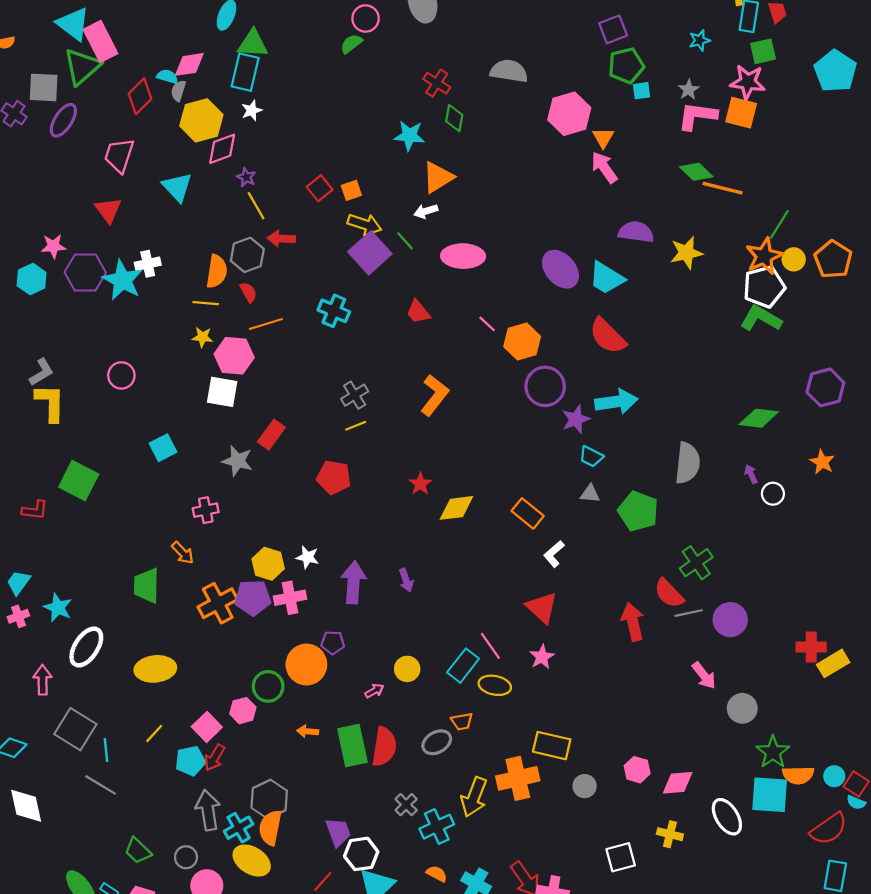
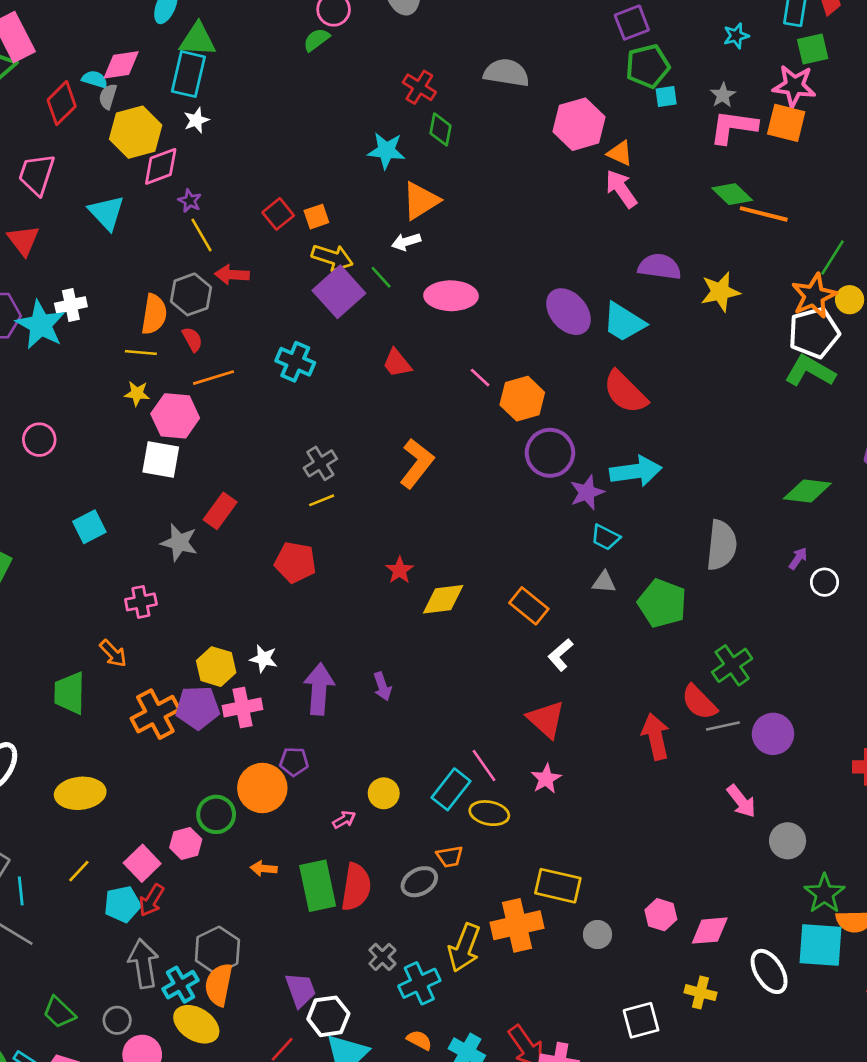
orange triangle: (603, 138) -> (620, 153), turned -35
purple arrow: (751, 474) -> (798, 558), turned 60

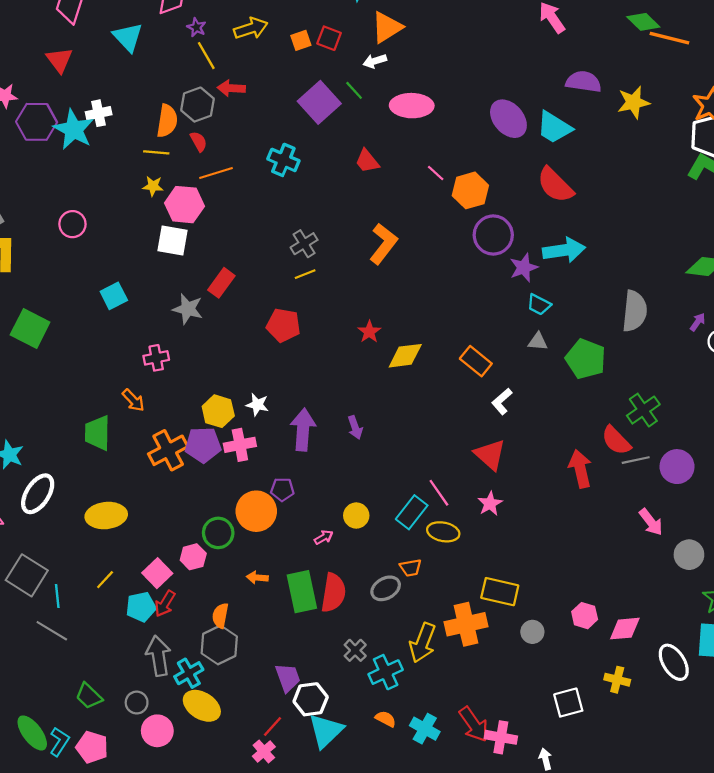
red square: (278, 214) -> (329, 38), moved, turned -30
yellow arrow: (332, 257) -> (251, 28), moved, turned -36
orange semicircle: (219, 985) -> (220, 616), moved, size x0.7

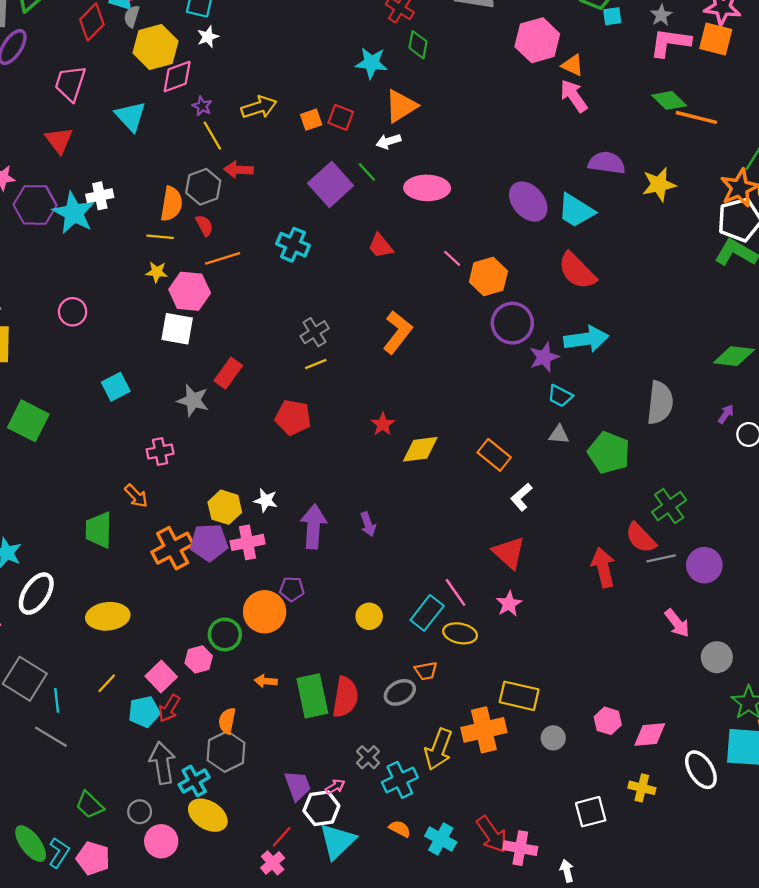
pink arrow: (324, 537) -> (335, 787), moved

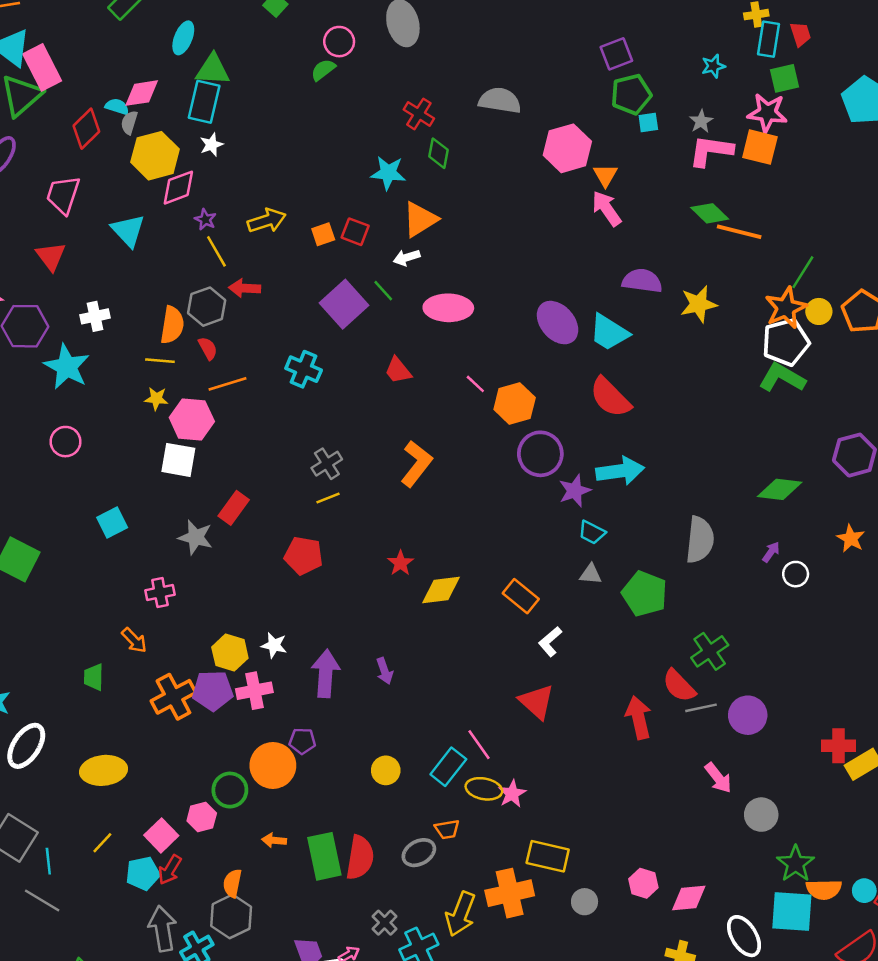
orange triangle: (573, 65) -> (605, 175), turned 35
cyan star: (74, 213) -> (67, 367), moved
green trapezoid: (99, 530) -> (94, 677), size x0.7
pink star: (509, 604) -> (512, 794), moved

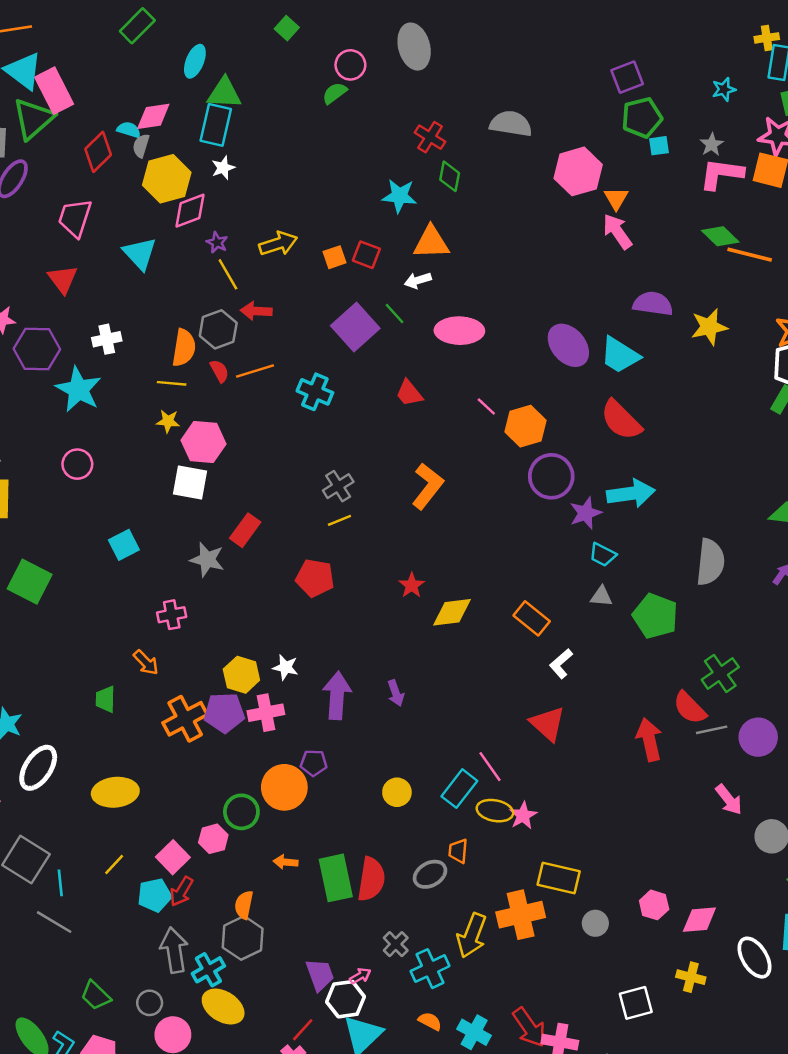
orange triangle: (420, 219) -> (431, 242), turned 30
orange line: (227, 384) -> (255, 371), moved
orange trapezoid: (447, 829) -> (458, 851), turned 105

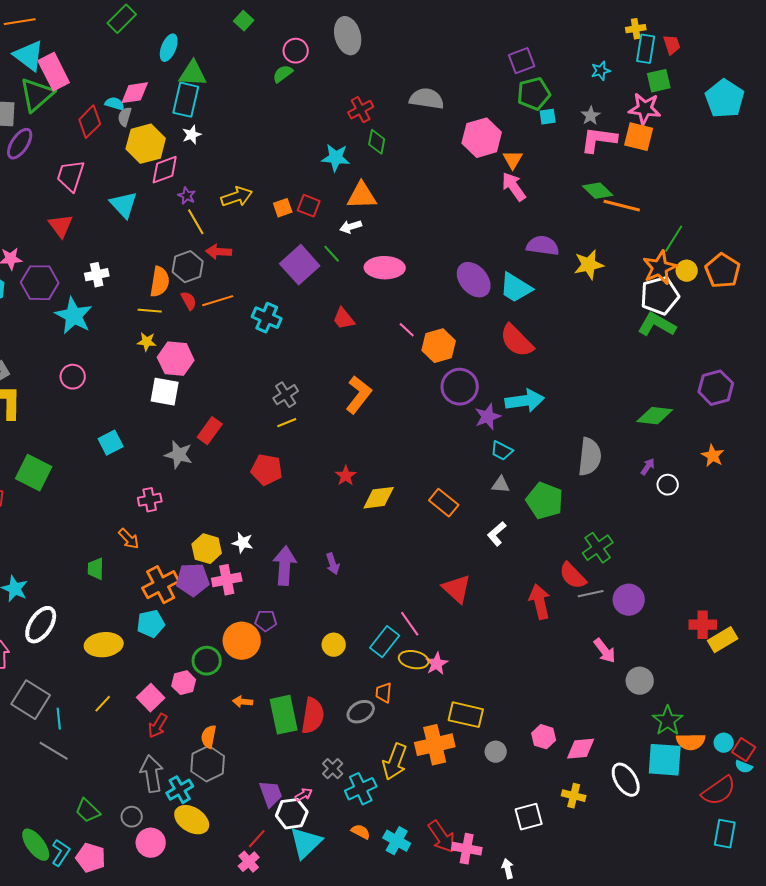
red cross: (430, 137) -> (361, 110), turned 30
white L-shape: (561, 664) -> (497, 534), moved
cyan pentagon: (155, 895) -> (151, 624), moved

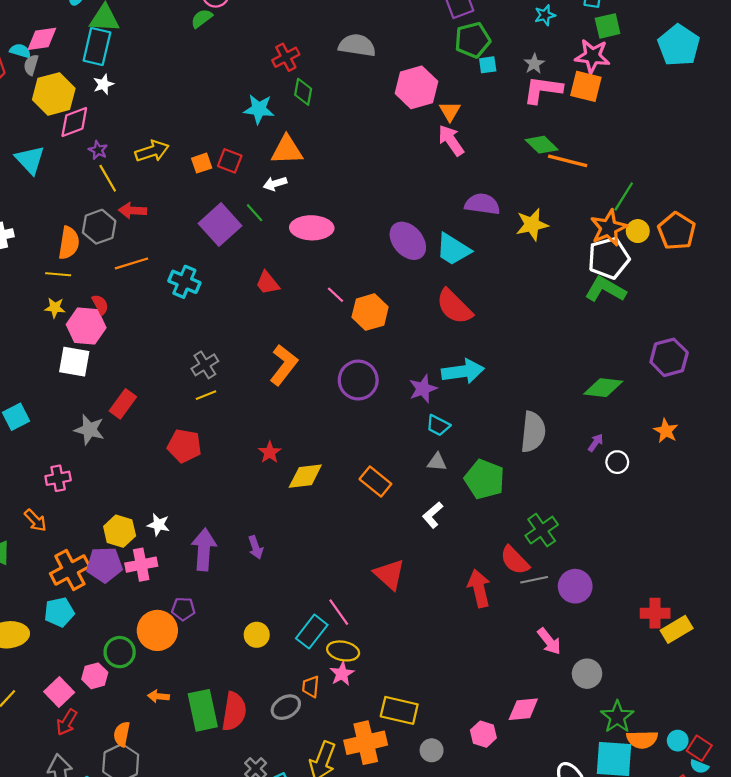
red semicircle: (189, 301) -> (100, 304), moved
purple circle: (460, 387) -> (358, 380), moved
pink star: (437, 664) -> (342, 674), moved
pink diamond: (581, 749) -> (523, 709), moved

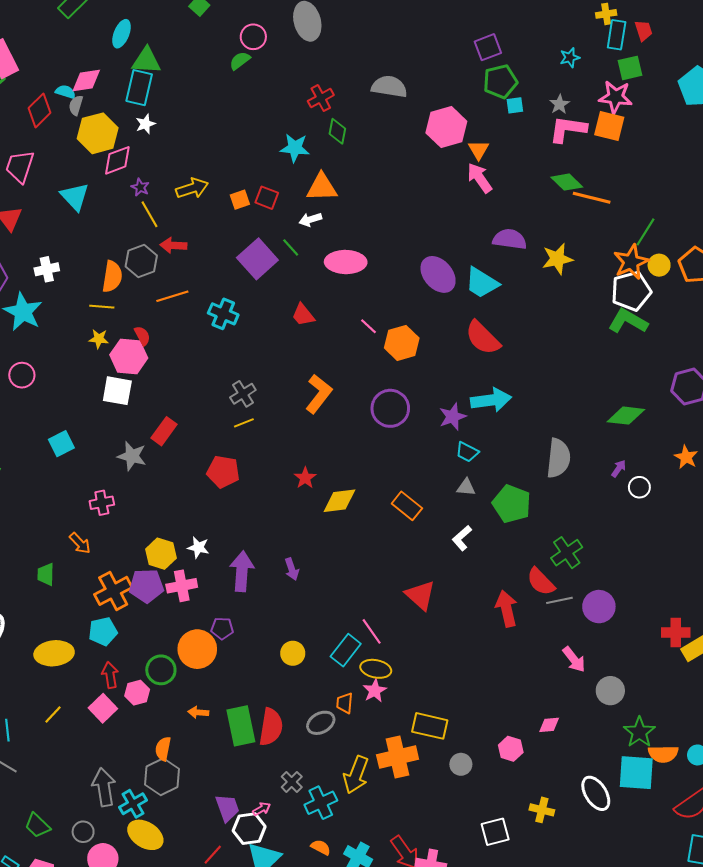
pink diamond: (523, 709) -> (549, 725), size x0.7
red arrow: (67, 722) -> (110, 675), moved, turned 140

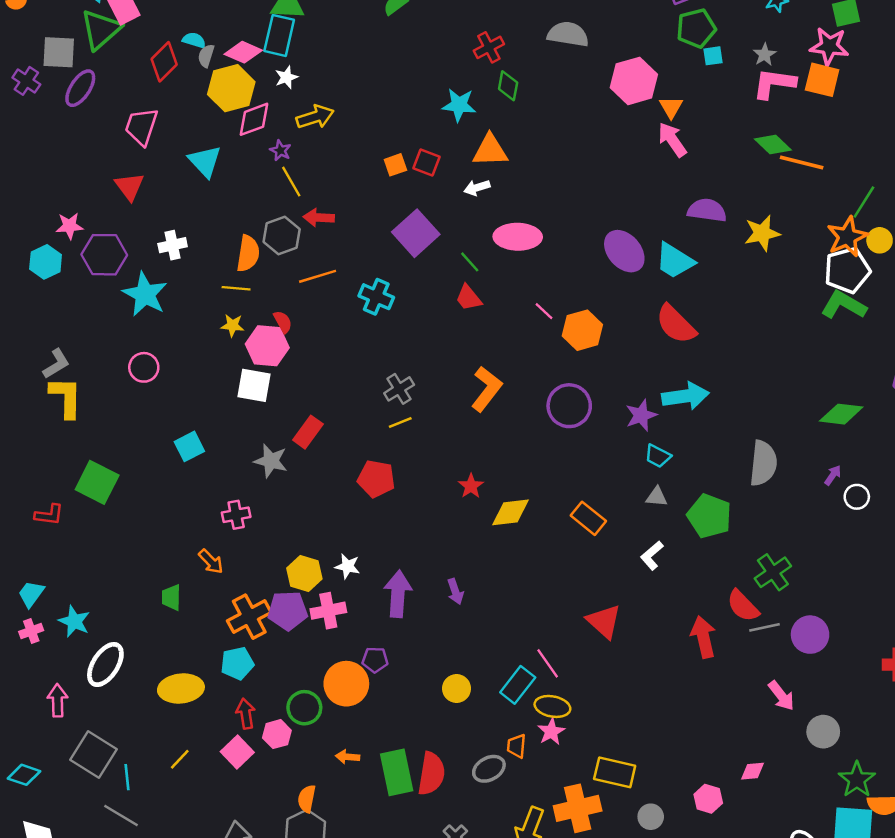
pink diamond: (86, 80) -> (243, 52), moved, turned 32
yellow arrow: (192, 188) -> (315, 117), moved
green line: (291, 247) -> (470, 262), moved

